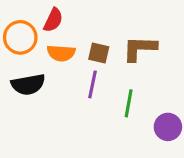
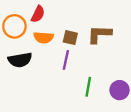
green line: (129, 103) -> (88, 87), moved

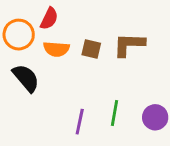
black semicircle: (20, 60) -> (26, 78), turned -120
purple line: (66, 60) -> (80, 122), moved

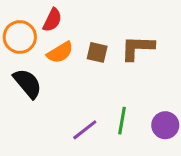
orange semicircle: (56, 49) -> (60, 52), turned -35
purple line: (80, 122) -> (85, 130), turned 40

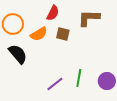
red semicircle: (52, 20) -> (53, 13), moved
brown L-shape: (137, 48) -> (89, 18), moved

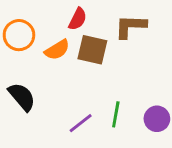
brown square: (63, 34) -> (92, 50), size x1.5
black semicircle: (18, 54) -> (22, 97), moved

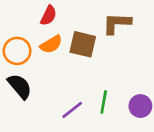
red semicircle: (78, 19) -> (49, 15), moved
orange circle: (19, 35) -> (17, 51), moved

